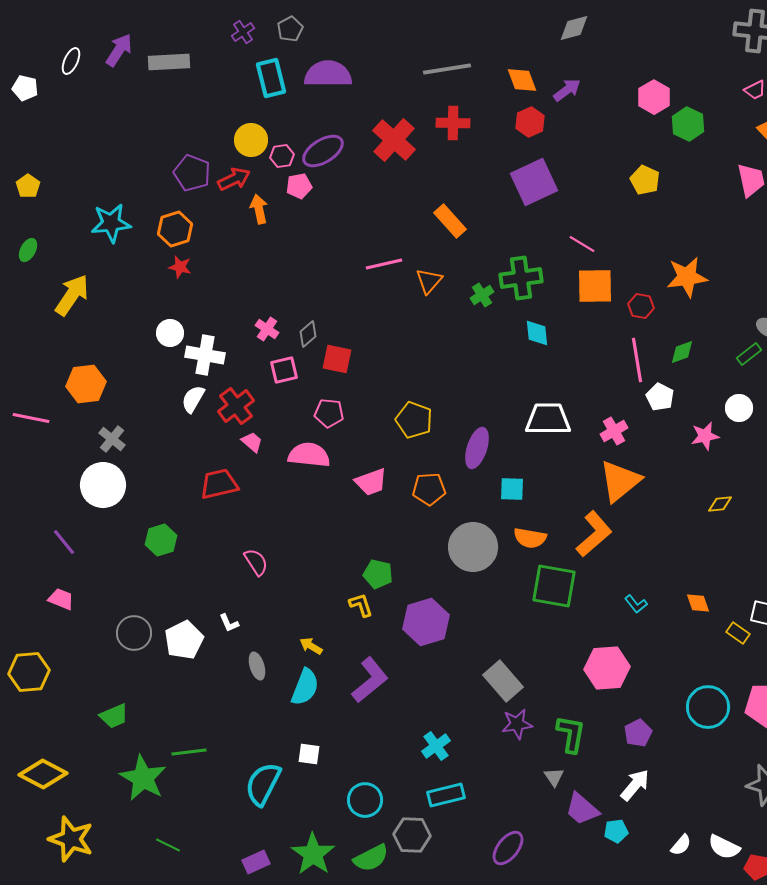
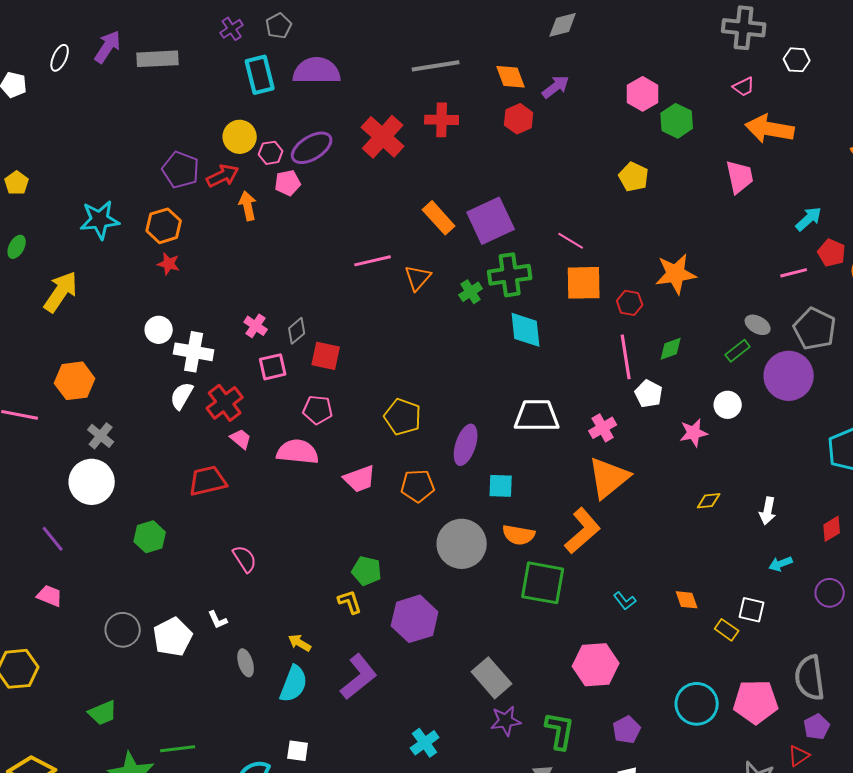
purple square: (534, 182) -> (491, 221), moved
cyan diamond: (537, 333) -> (526, 330), size x1.4

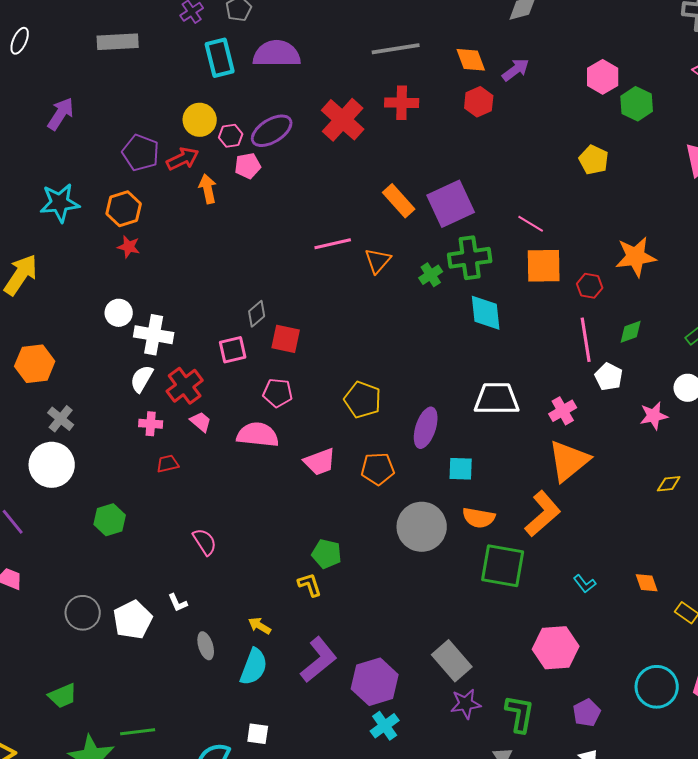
purple arrow: (108, 47) -> (61, 114), moved
pink cross: (256, 326) -> (151, 424), moved, turned -30
red trapezoid: (208, 481) -> (168, 464), size x0.6
purple hexagon: (415, 619) -> (375, 682), moved

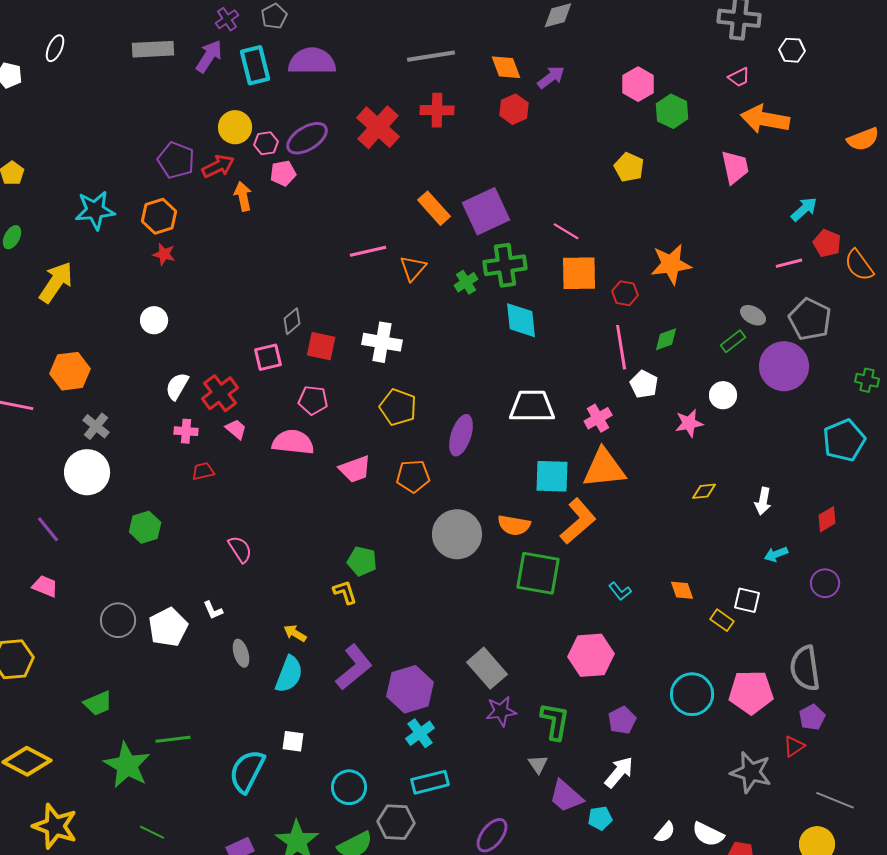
purple arrow: (61, 114) -> (209, 56), moved
white cross: (154, 335) -> (382, 342), moved
orange triangle: (569, 461) -> (604, 468), turned 33
cyan square: (461, 469) -> (552, 476), moved, size x1.4

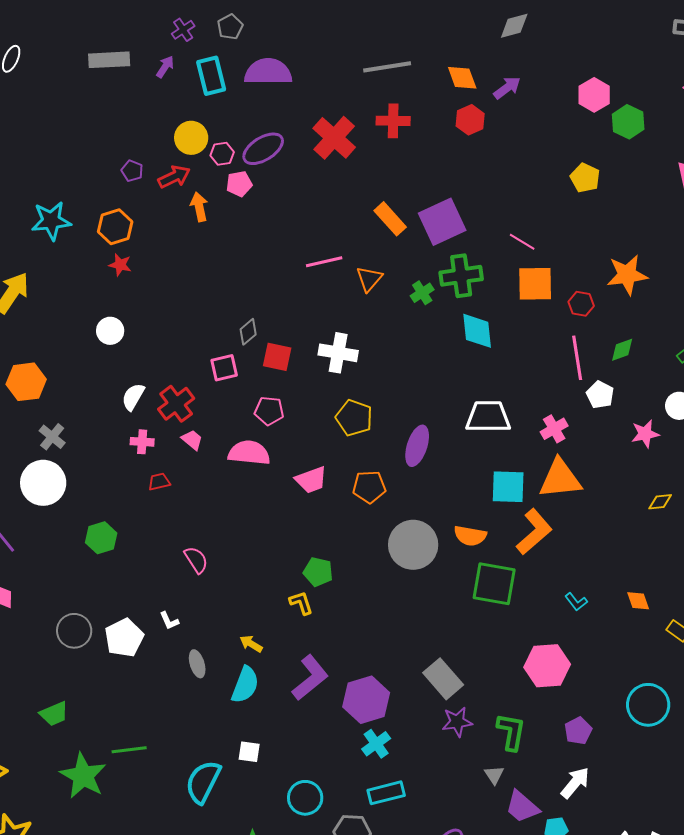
purple arrow: (209, 56) -> (165, 67), size x0.7
purple pentagon: (176, 160) -> (132, 171), size x0.6

